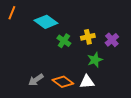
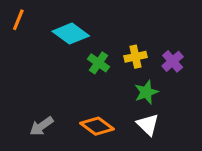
gray arrow: (36, 80) -> (41, 126), moved
white triangle: (87, 82) -> (148, 125), moved, turned 49

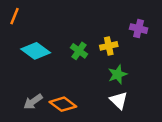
cyan diamond: (71, 34) -> (36, 51), moved
purple cross: (173, 61) -> (139, 29), moved, turned -35
orange diamond: (97, 126) -> (63, 104), moved

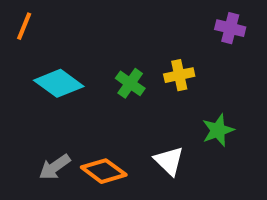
purple cross: (139, 29) -> (230, 28), moved
green star: (117, 74) -> (218, 130), moved
white triangle: (119, 100) -> (169, 161), moved

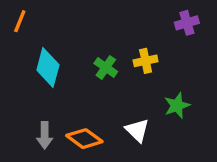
purple cross: (230, 28) -> (187, 23), turned -30
cyan diamond: (59, 83) -> (48, 67), turned 69
gray arrow: (55, 167) -> (45, 135), turned -55

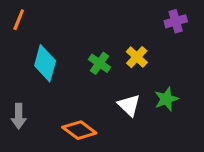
yellow cross: (146, 61) -> (137, 57), turned -35
white triangle: (137, 130) -> (129, 105), moved
gray arrow: (45, 135) -> (19, 116), moved

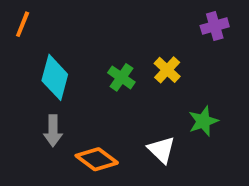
white triangle: (129, 105) -> (161, 150), moved
gray arrow: (19, 116) -> (53, 131), moved

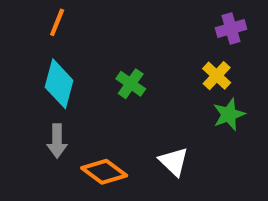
orange line: (23, 24) -> (57, 22), moved
yellow cross: (167, 70) -> (217, 76), moved
green star: (203, 121) -> (229, 114), moved

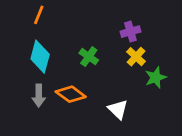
purple cross: (231, 28) -> (130, 32), moved
yellow cross: (217, 76) -> (136, 57), moved
orange diamond: (104, 172) -> (71, 94), moved

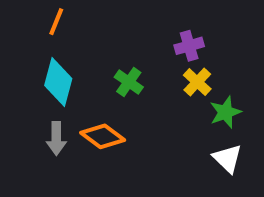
white triangle: (118, 109) -> (227, 159), moved

